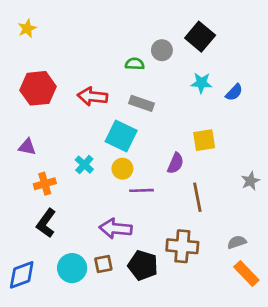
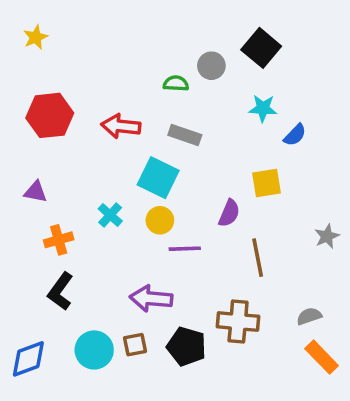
blue semicircle: (234, 92) -> (295, 135), moved

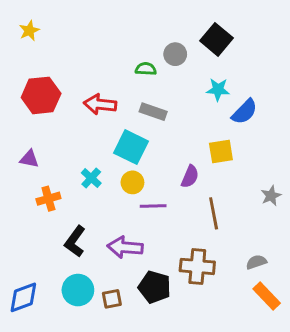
blue semicircle: (295, 135) -> (245, 112), size x1.4
black L-shape: (60, 291) -> (75, 241), moved
brown square: (135, 345) -> (112, 299), moved

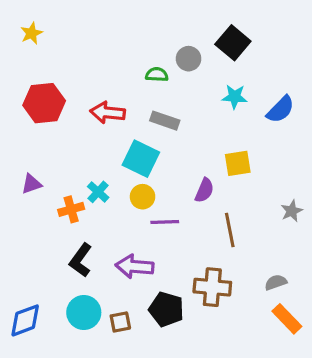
blue semicircle: (245, 112) -> (281, 109), moved
purple triangle: (29, 159) -> (31, 184), moved, turned -30
orange cross: (48, 199) -> (71, 209), moved

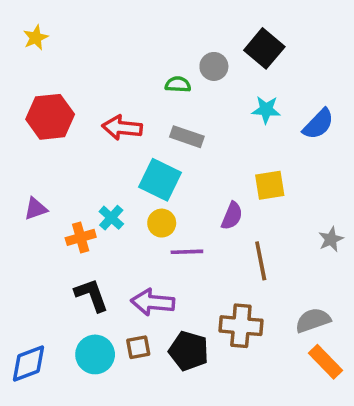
black L-shape: (81, 260) -> (91, 295), turned 124
gray semicircle: (276, 282) -> (313, 320), size x1.4
brown square: (120, 322) -> (138, 347), moved

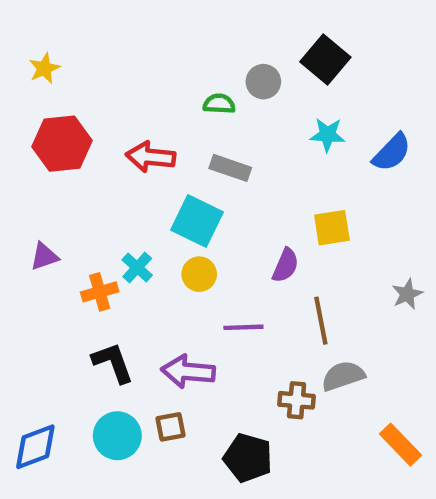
yellow star: (36, 38) -> (44, 68), moved
purple line: (187, 252) -> (243, 327), moved
gray semicircle: (313, 320) -> (343, 376), moved
brown cross: (241, 326) -> (297, 400), size x0.7
black pentagon: (189, 351) -> (248, 458), moved

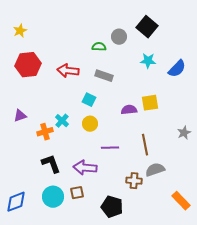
cyan square: (197, 221) -> (89, 100), size x0.6
purple semicircle: (285, 265) -> (129, 110), moved, turned -119

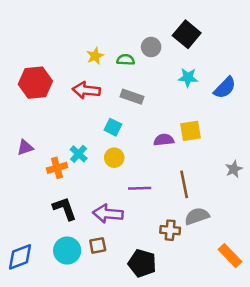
yellow star: (20, 31) -> (95, 56), moved

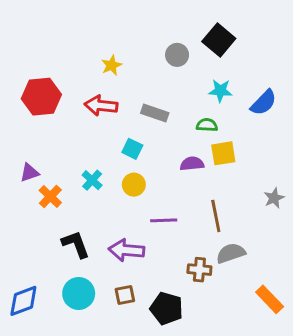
green semicircle: (126, 60) -> (207, 125), moved
orange cross: (57, 168) -> (50, 197), moved, turned -30
brown square: (98, 245) -> (125, 295), moved

